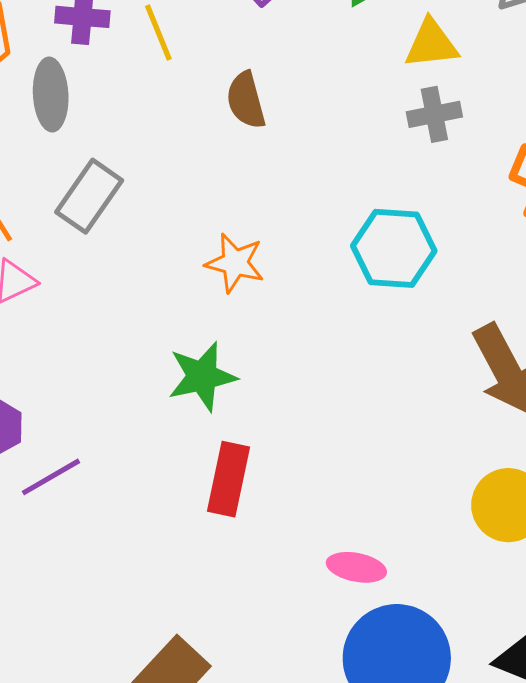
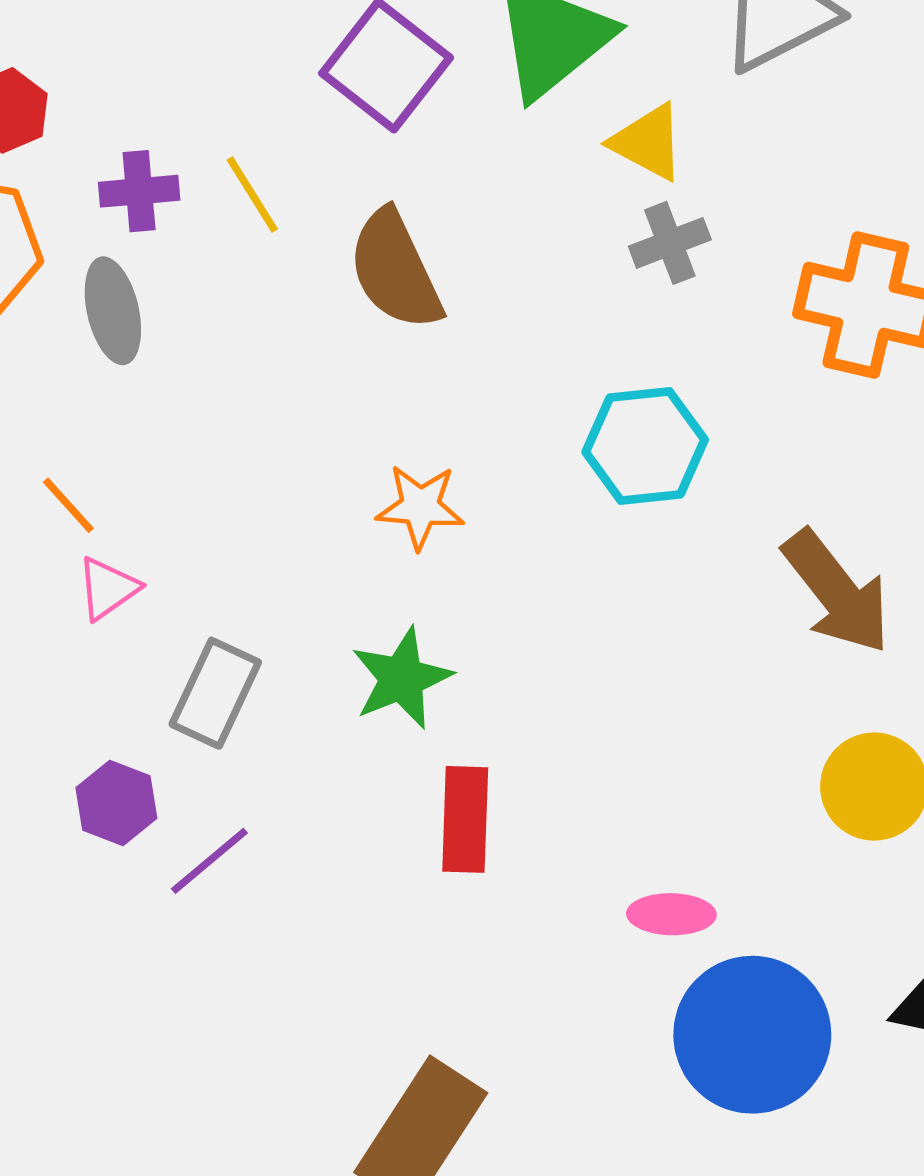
yellow triangle: (431, 44) -> (648, 142), turned 44
brown semicircle: (246, 100) -> (395, 270), size x1.5
gray rectangle: (89, 196) -> (215, 693), moved

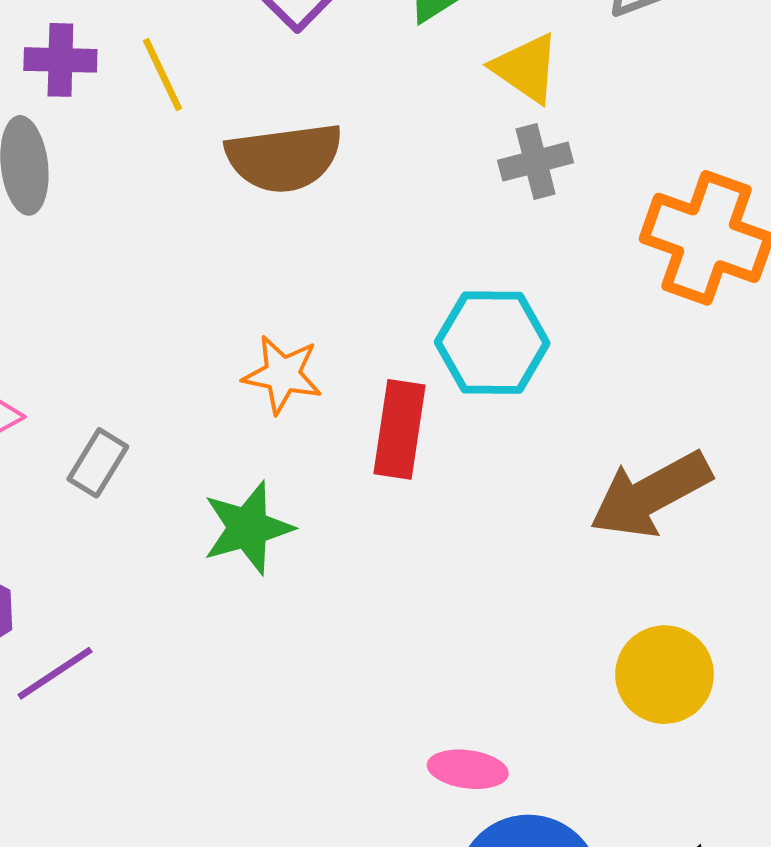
brown semicircle: (395, 270) -> (284, 158), turned -79
brown arrow: (837, 592) -> (651, 495), turned 93
gray rectangle: (215, 693) -> (98, 463), moved, size x0.7
red rectangle: (465, 819) -> (399, 429), moved

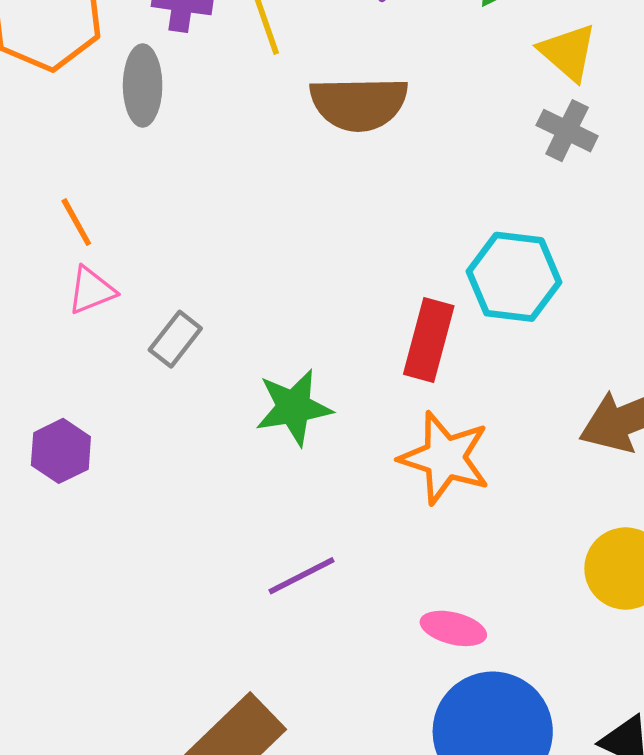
gray cross: (536, 162) -> (567, 131), turned 34
orange star: (282, 374) -> (445, 458), moved, size x1.4
purple line: (55, 673) -> (301, 576), moved

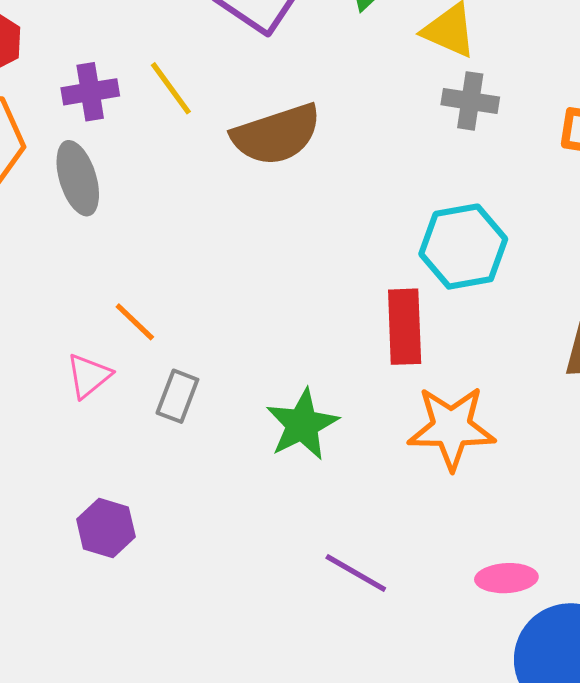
orange line: (76, 222) -> (135, 322), moved
purple line: (301, 576) -> (356, 573), turned 74

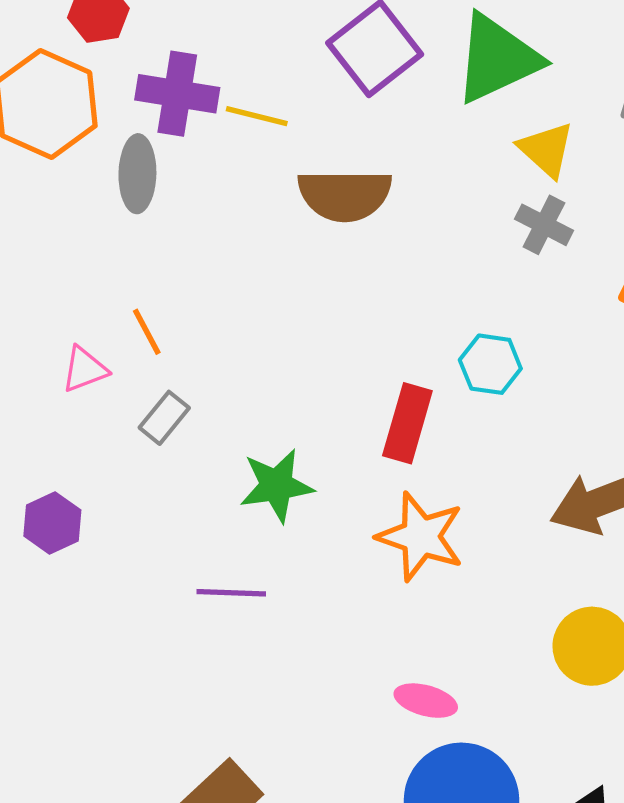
yellow line: (171, 88) -> (257, 116), turned -58
purple cross: (90, 92) -> (177, 94), size x1.4
cyan hexagon: (463, 247) -> (490, 364), size x0.7
purple line: (356, 573) -> (231, 593), moved, turned -46

